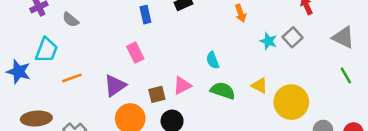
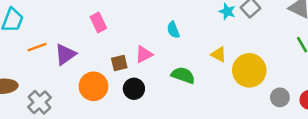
purple triangle: (115, 86) -> (65, 54), moved
green semicircle: (223, 91) -> (183, 75), moved

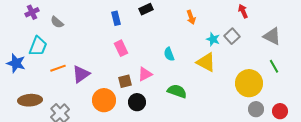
pink rectangle: (98, 23) -> (121, 48), moved
yellow triangle: (219, 54) -> (206, 62), moved, size x1.5
yellow circle: (249, 70) -> (249, 83), moved

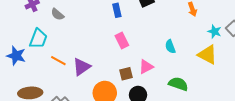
orange line: (58, 68) -> (58, 61), turned 49

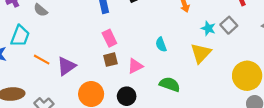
yellow triangle: (208, 55) -> (201, 53), turned 45
brown square: (126, 74) -> (110, 60), moved

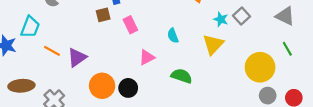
pink rectangle: (109, 38) -> (130, 25), moved
brown square: (110, 60) -> (103, 15), moved
black circle: (127, 96) -> (128, 88), moved

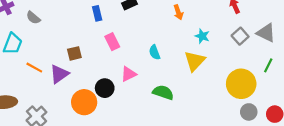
brown square: (103, 15) -> (74, 53), moved
gray square: (242, 16) -> (240, 36), moved
green line: (287, 49) -> (268, 65), turned 56
black circle: (128, 88) -> (105, 88), moved

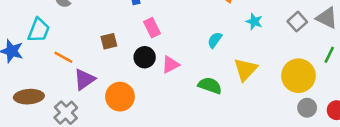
cyan semicircle: (155, 52) -> (215, 40), moved, turned 56
yellow triangle: (195, 61) -> (246, 70), moved
purple triangle: (59, 74) -> (84, 79), moved
black circle: (105, 88) -> (145, 57), moved

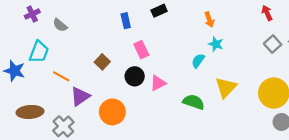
cyan star: (254, 22) -> (216, 44), moved
brown square: (109, 41) -> (102, 62), turned -32

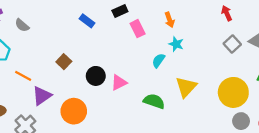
blue rectangle: (126, 21) -> (87, 21), turned -40
pink rectangle: (141, 50) -> (138, 29), moved

